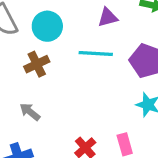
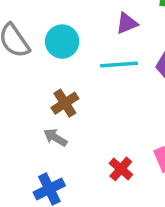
brown cross: (37, 64) -> (65, 103), moved

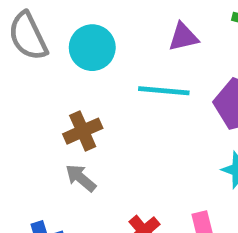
gray arrow: (55, 138) -> (81, 178), moved

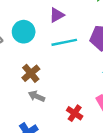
purple triangle: (183, 37) -> (57, 15), moved

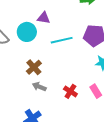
purple triangle: (57, 15) -> (44, 18), moved, turned 40
red cross: (75, 113) -> (70, 91), moved

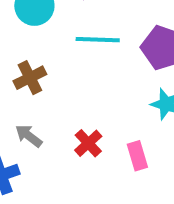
gray arrow: (39, 87) -> (29, 136), moved

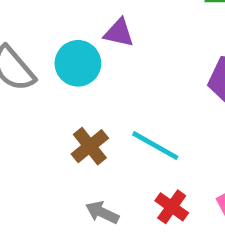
cyan line: (98, 40) -> (155, 146), moved, turned 39

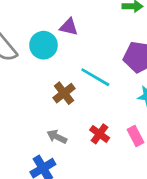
brown cross: (90, 146) -> (64, 93), moved
cyan line: (155, 146) -> (95, 77), moved

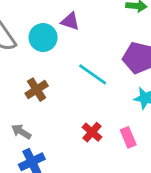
brown cross: (64, 93) -> (37, 90), moved
gray arrow: (57, 137) -> (21, 132), moved

